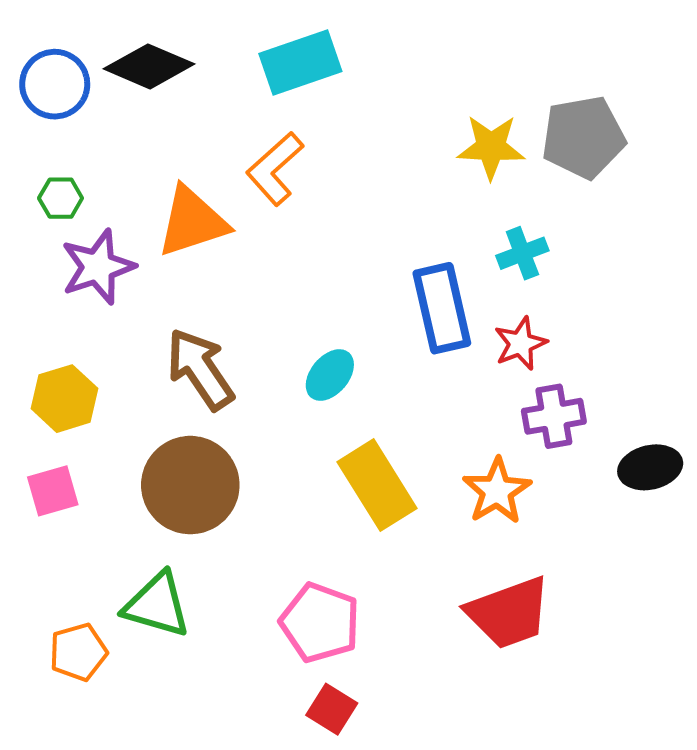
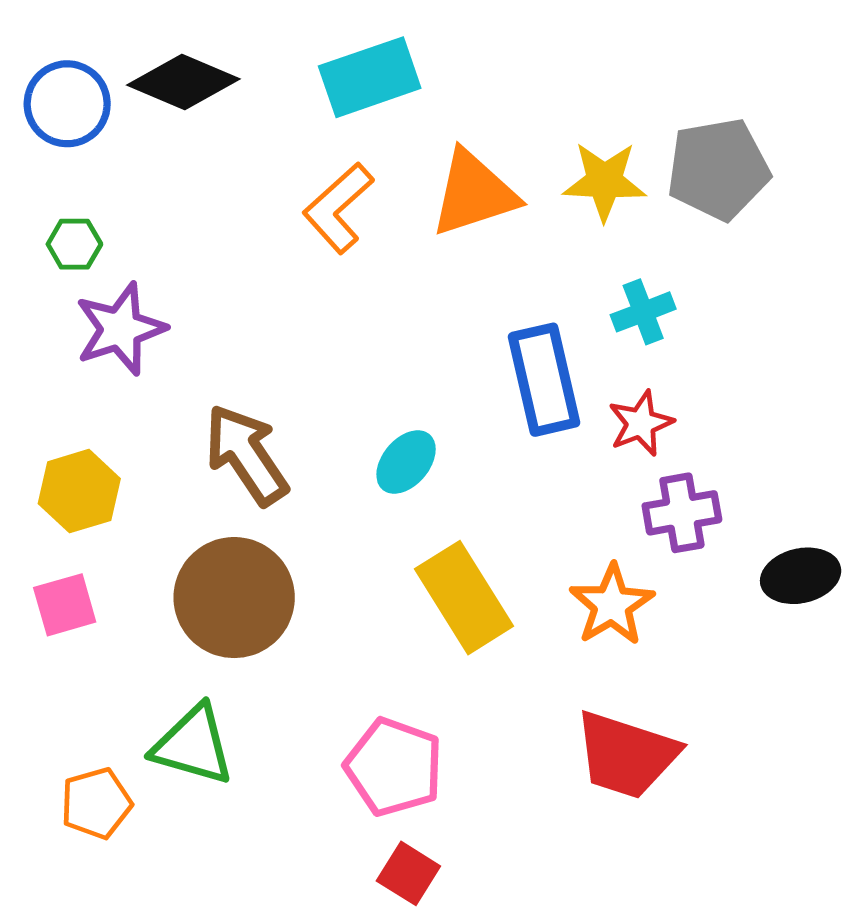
orange triangle: (192, 222) -> (474, 193), moved
red trapezoid: (509, 613) -> (626, 755), turned 38

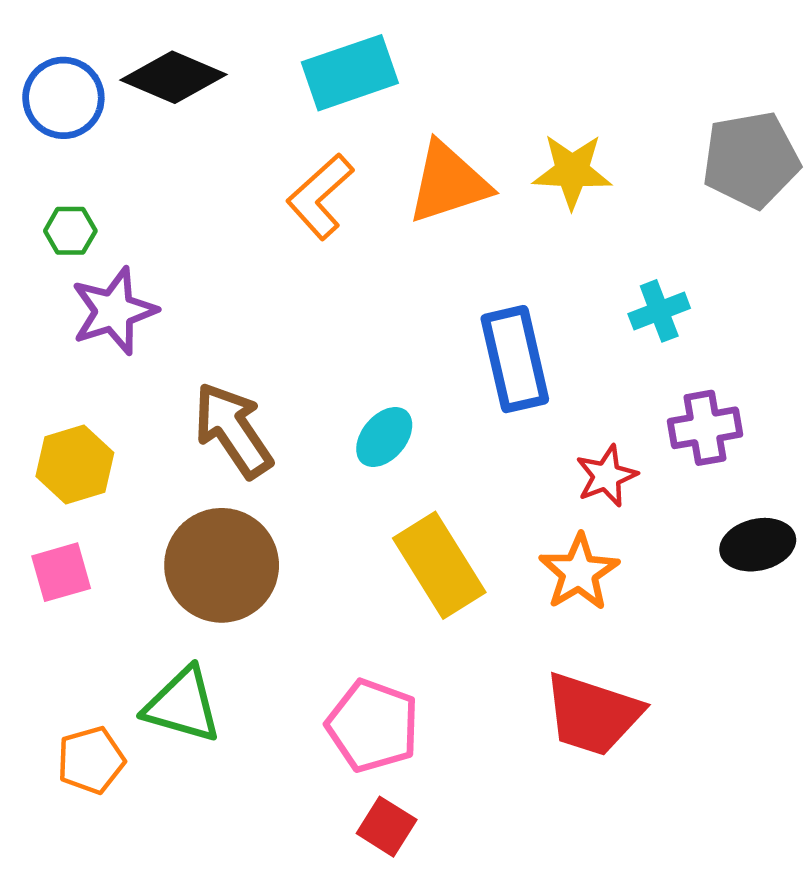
gray pentagon: (718, 169) -> (751, 160), moved
cyan cross: (643, 312) -> (659, 311), moved
red star: (641, 423) -> (606, 476), moved
purple cross: (682, 513) -> (705, 428), moved

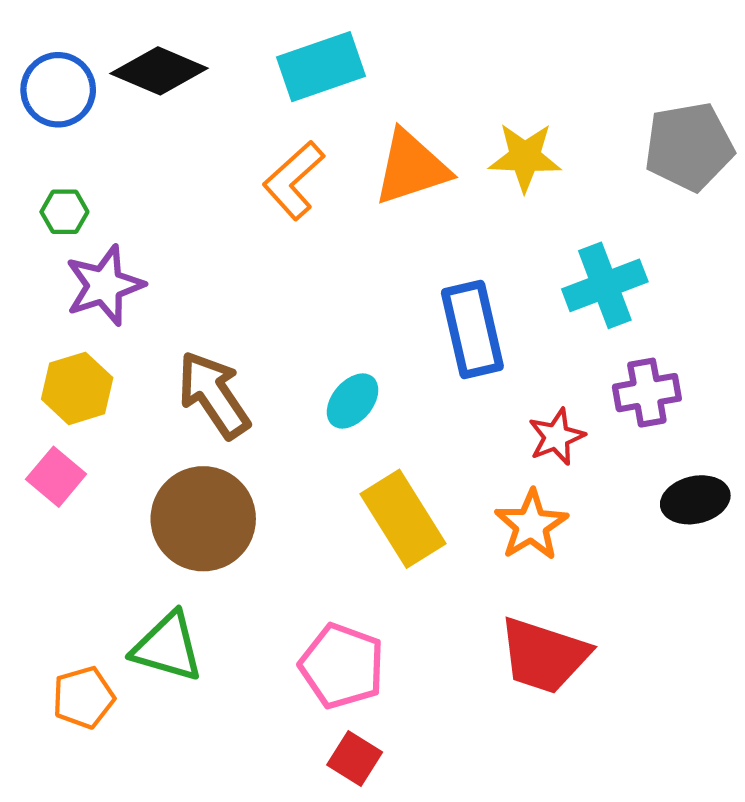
cyan cross: (659, 311) -> (605, 285), size x1.5
yellow hexagon: (75, 464) -> (77, 388), moved
pink square: (61, 572) -> (56, 477), moved, turned -34

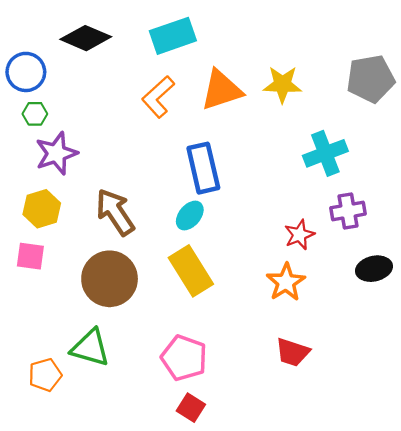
blue circle: (58, 90) -> (26, 72), moved
blue rectangle: (472, 330) -> (203, 168), moved
pink square: (56, 477) -> (30, 256), turned -32
yellow rectangle: (403, 519) -> (191, 271), moved
red trapezoid: (544, 655) -> (293, 352), size x0.7

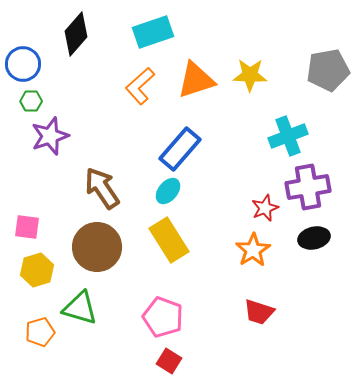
black diamond: (86, 38) -> (76, 34), turned -72
blue rectangle: (203, 168) -> (180, 149), turned 54
yellow hexagon: (42, 209) -> (37, 270), moved
purple cross: (348, 211) -> (308, 187), size x1.4
black ellipse: (374, 269) -> (314, 238), moved

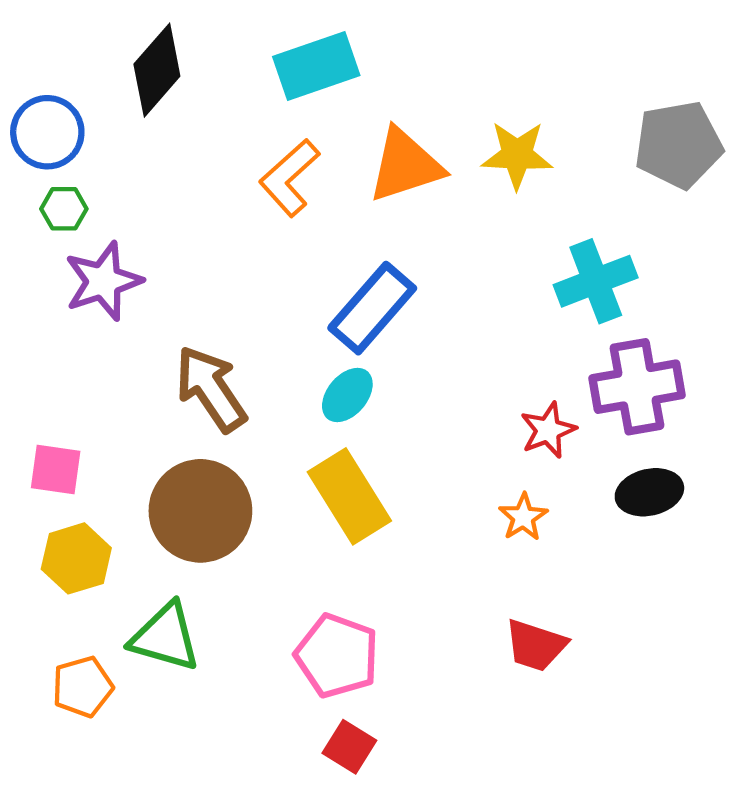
orange star: (253, 250) -> (523, 517), size x0.7

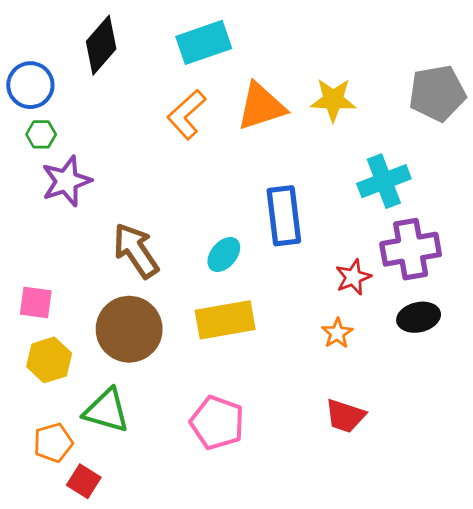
blue rectangle: (372, 308) -> (284, 216), moved, turned -48
yellow rectangle: (349, 496) -> (225, 320), turned -68
red square: (349, 747) -> (84, 481), moved

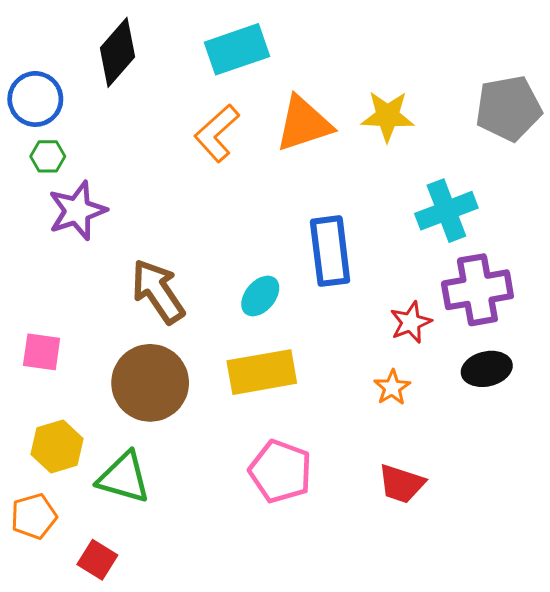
yellow hexagon: (49, 360) -> (57, 446), moved
pink pentagon: (217, 423) -> (280, 471), moved
orange pentagon: (53, 443) -> (34, 516), moved

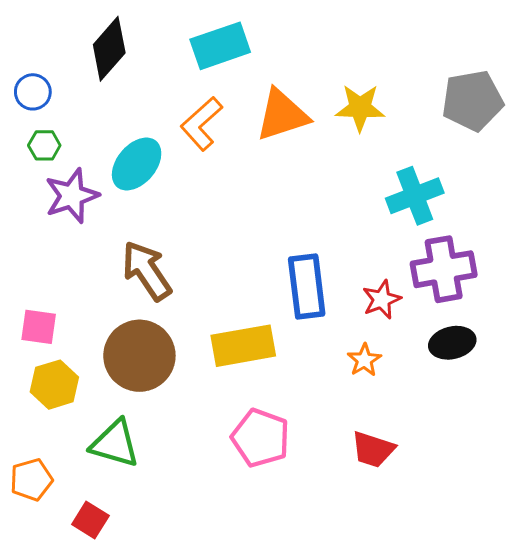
blue circle: (35, 99) -> (33, 92), size x0.7
blue rectangle: (330, 251) -> (307, 287), moved
cyan ellipse: (260, 296) -> (137, 164), moved, size x1.4
yellow hexagon: (57, 446) -> (54, 385), moved

